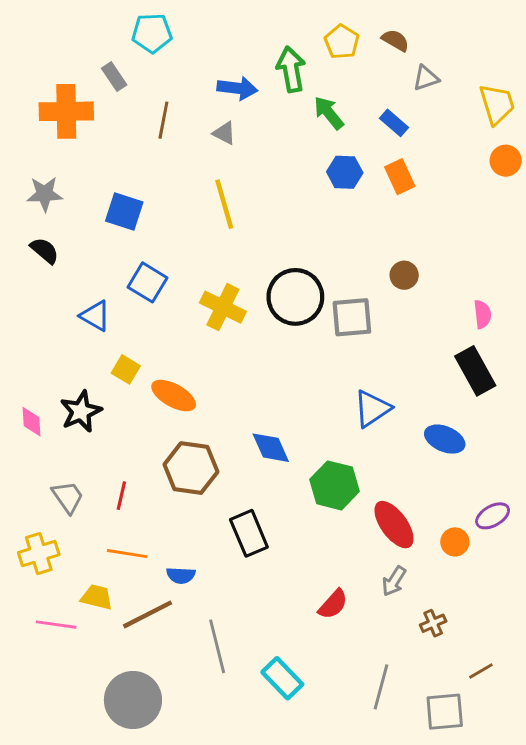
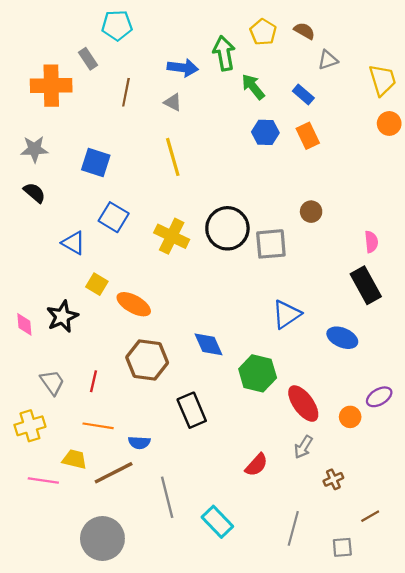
gray square: (445, 712) -> (342, 547), size x0.7

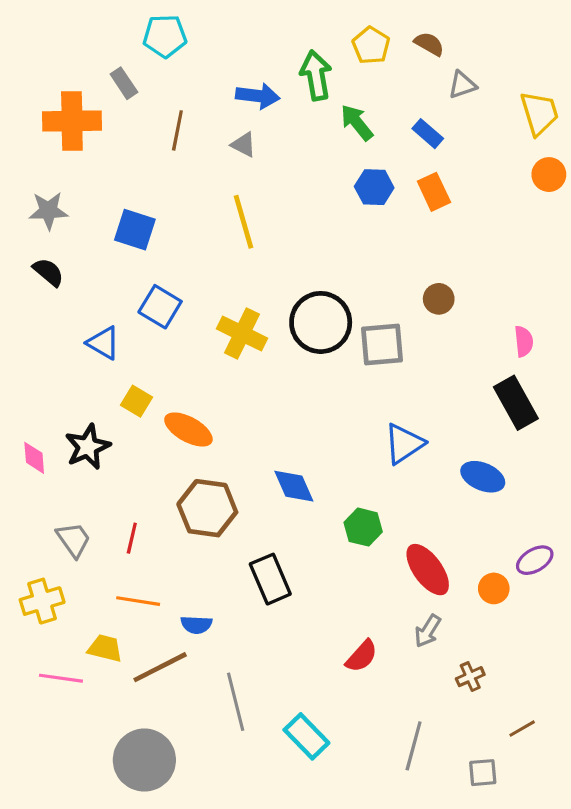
green hexagon: (258, 373) -> (363, 527), size x0.7

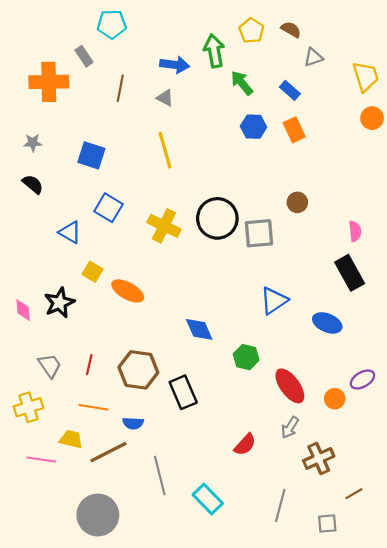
gray star: (48, 211) -> (33, 143), size x0.7
brown hexagon: (207, 508) -> (138, 370), moved
brown cross: (470, 677) -> (319, 458), size x1.6

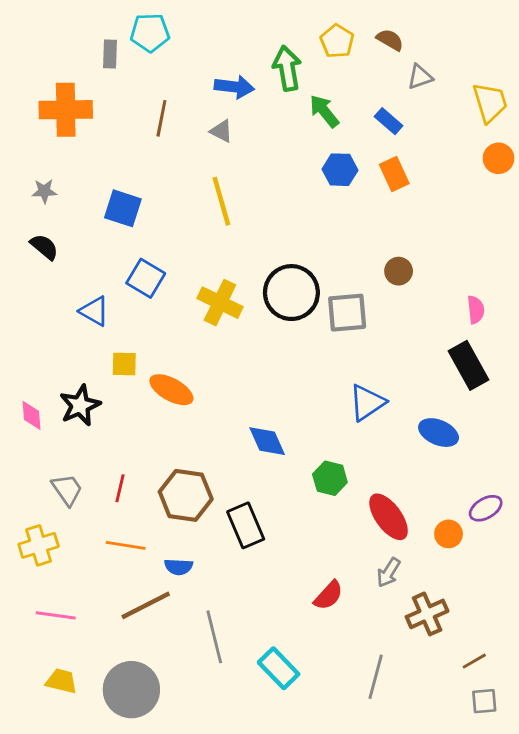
gray rectangle: (84, 56) -> (110, 54), moved, turned 36
yellow square: (92, 272) -> (124, 364), turned -30
yellow trapezoid: (71, 439) -> (61, 681), moved
gray square: (327, 524) -> (484, 701), moved

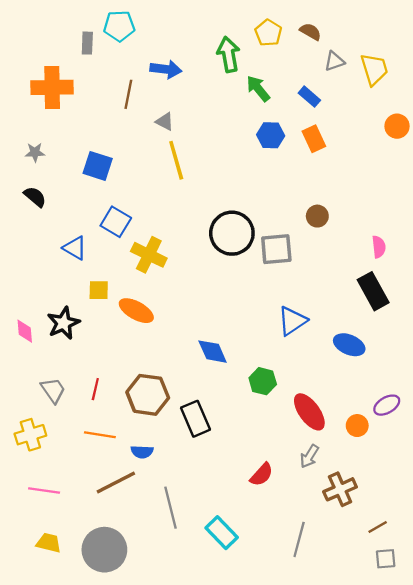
blue arrow: (234, 87) -> (166, 69), moved
yellow trapezoid: (490, 103) -> (374, 69), moved
gray triangle: (221, 131) -> (165, 122), moved
yellow cross: (220, 303) -> (149, 255), moved

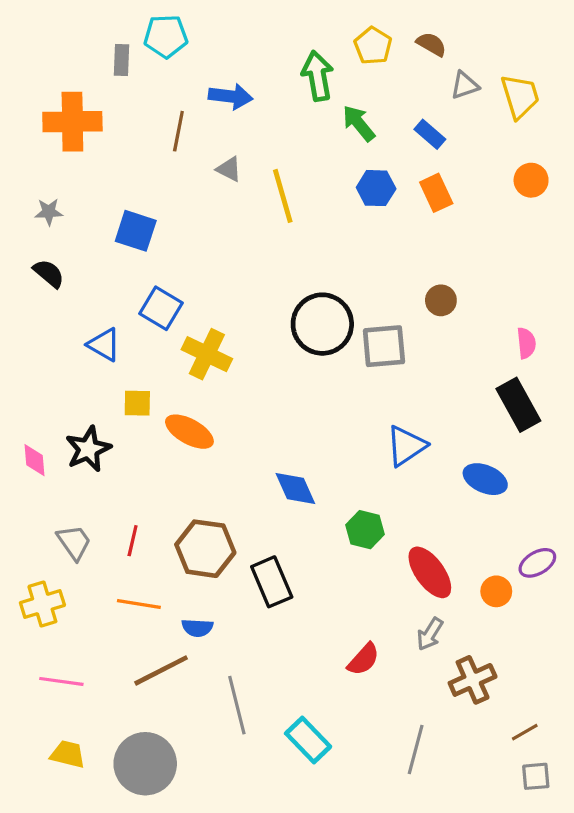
orange circle: (397, 126) -> (531, 180), moved
yellow line: (176, 160) -> (283, 196), moved

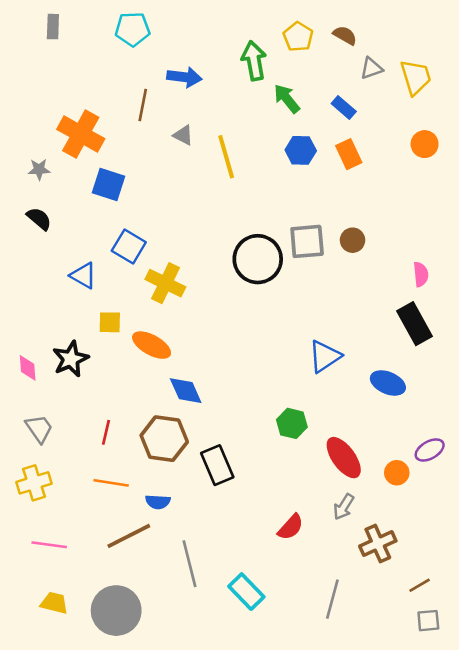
gray rectangle: (121, 60) -> (53, 27), moved
orange cross: (72, 122) -> (81, 134), moved, turned 30
gray square: (384, 346) -> (307, 241), moved
blue diamond: (295, 489) -> (186, 391), moved
gray trapezoid: (74, 542) -> (39, 428), moved

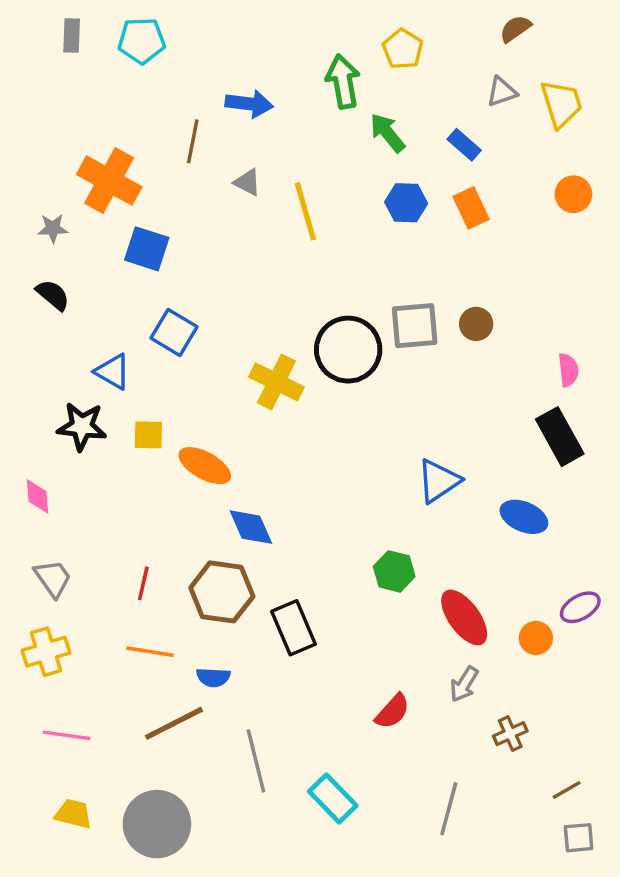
cyan pentagon: (133, 29) -> (142, 41), moved
brown semicircle: (345, 35) -> (515, 29), moved, turned -65
yellow cross: (165, 283) -> (276, 382), moved
black star: (71, 359) -> (82, 426), moved, turned 30
brown cross: (378, 544) -> (510, 734), size x0.7

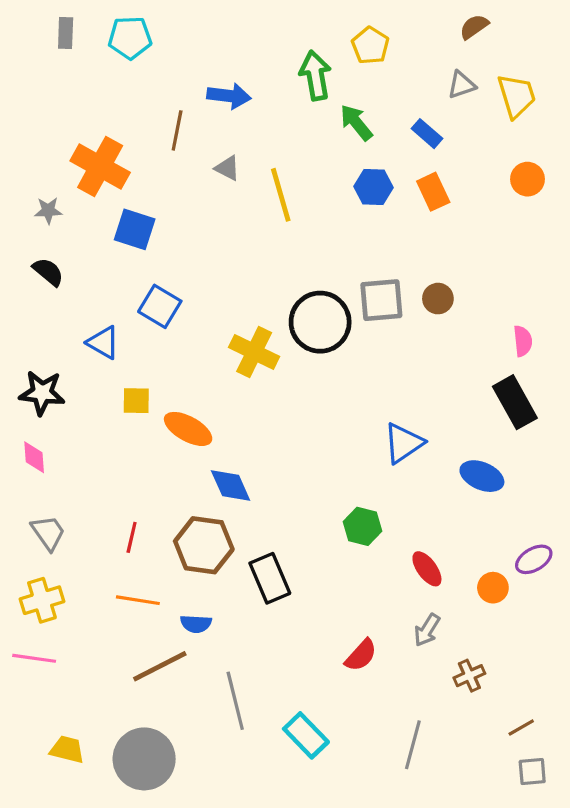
black star: (82, 426) -> (42, 393), moved
red ellipse: (464, 618) -> (427, 569), size x0.7
pink line: (66, 735) -> (34, 658), moved

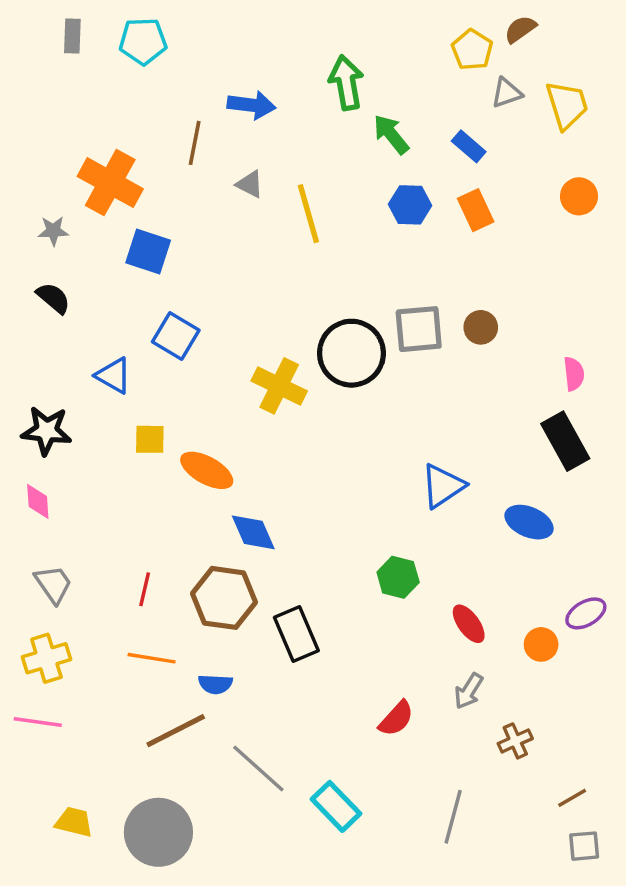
yellow pentagon: (370, 46) -> (472, 50), moved
gray line: (235, 701) -> (258, 769), turned -34

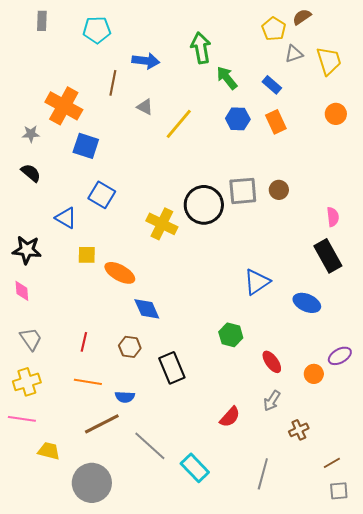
cyan pentagon: (143, 41) -> (97, 30), moved
yellow line: (308, 214) -> (179, 124), turned 56
brown hexagon: (224, 598) -> (130, 347), size x0.6
yellow trapezoid: (74, 822) -> (49, 451), moved

